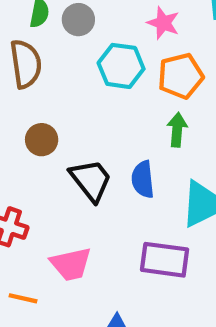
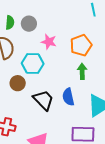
pink star: (163, 23) -> (49, 42), moved
cyan hexagon: (121, 66) -> (33, 63), moved

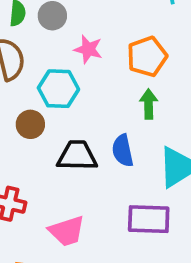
black trapezoid: (43, 100) -> (77, 156), turned -45

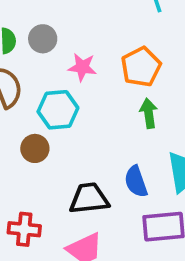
blue semicircle: (123, 151) -> (136, 182), moved
black trapezoid: (77, 156) -> (89, 198), moved

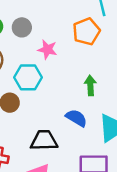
orange pentagon: (141, 67) -> (86, 31), moved
blue semicircle: (136, 182) -> (76, 118), moved, turned 135

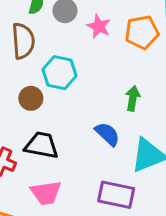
pink star: (47, 49) -> (99, 26), moved
black trapezoid: (44, 140) -> (42, 145), moved

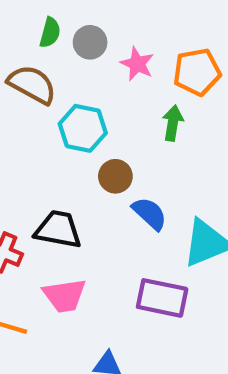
brown semicircle: (23, 41) -> (32, 84), turned -57
brown circle: (31, 98) -> (115, 176), moved
green arrow: (133, 98) -> (173, 123), moved

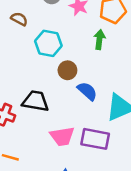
brown semicircle: (32, 84) -> (19, 19), size x0.6
pink trapezoid: (64, 296) -> (62, 136), moved

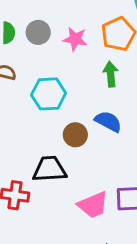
brown circle: (67, 70) -> (75, 135), moved
blue semicircle: (87, 91) -> (108, 121), moved

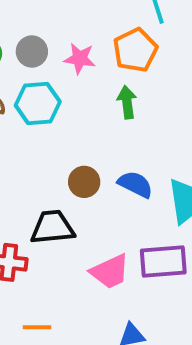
cyan hexagon: (49, 94) -> (38, 103), moved
blue semicircle: (108, 121) -> (135, 184), moved

